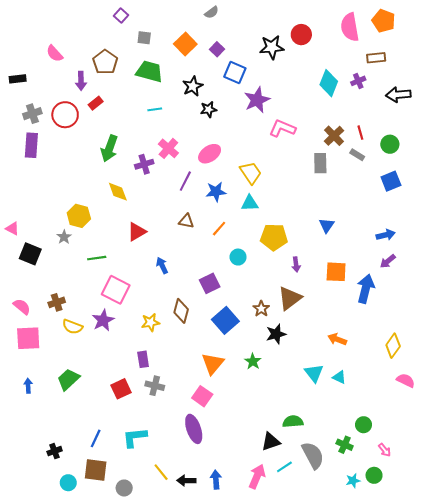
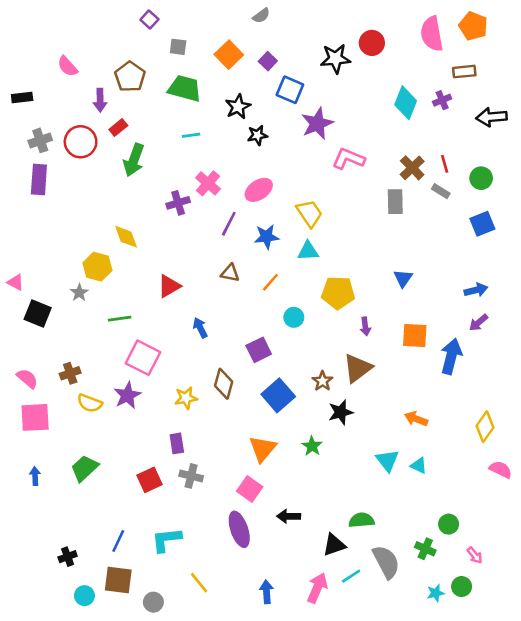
green arrow: (109, 148) -> (134, 160), moved
yellow diamond: (118, 192) -> (126, 237), moved
black arrow: (186, 481) -> (289, 516), moved

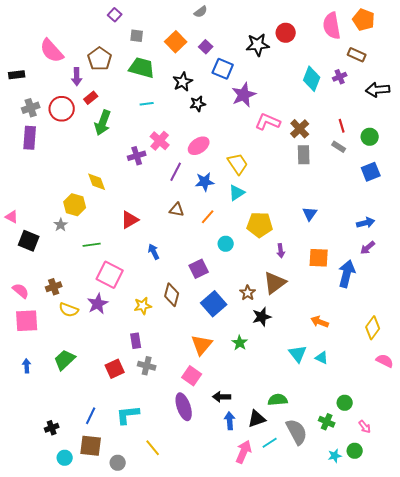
pink semicircle: (68, 66) -> (52, 51), size x1.5
brown rectangle: (464, 72) -> (357, 55), turned 30
brown cross: (412, 168) -> (300, 129), moved
cyan triangle: (308, 251) -> (237, 193), turned -30
blue arrow: (267, 592) -> (230, 421), moved

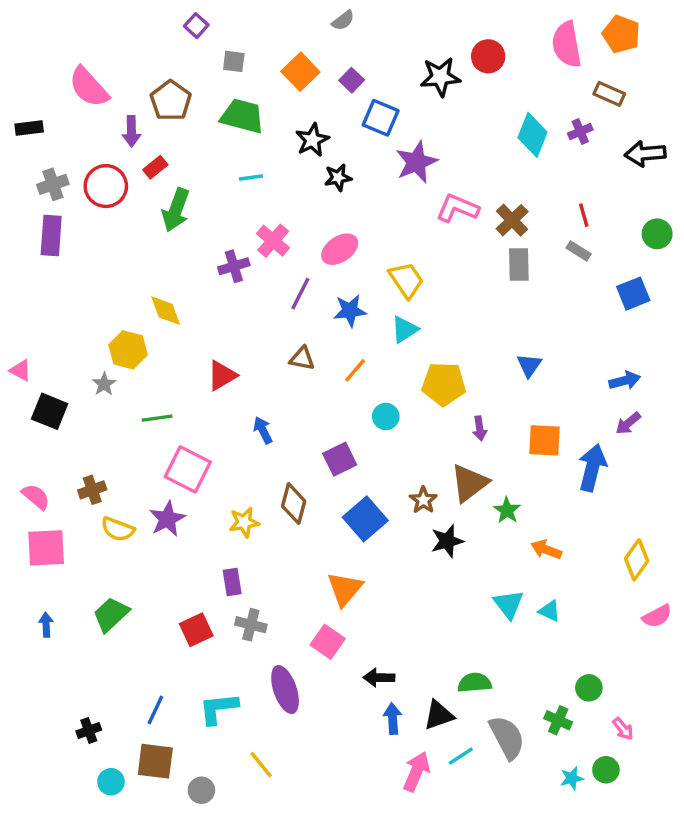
green circle: (370, 137) -> (657, 234), moved
green star: (240, 343) -> (507, 510), moved
pink semicircle: (385, 361) -> (657, 616), turned 126
purple ellipse: (184, 407) -> (285, 690), moved

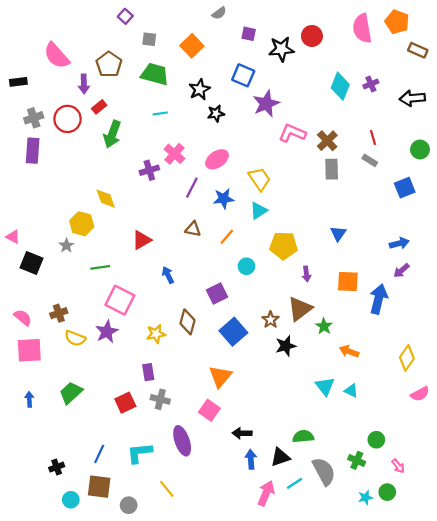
purple square: (352, 80) -> (249, 34), moved, turned -32
brown rectangle: (609, 94) -> (418, 50), moved

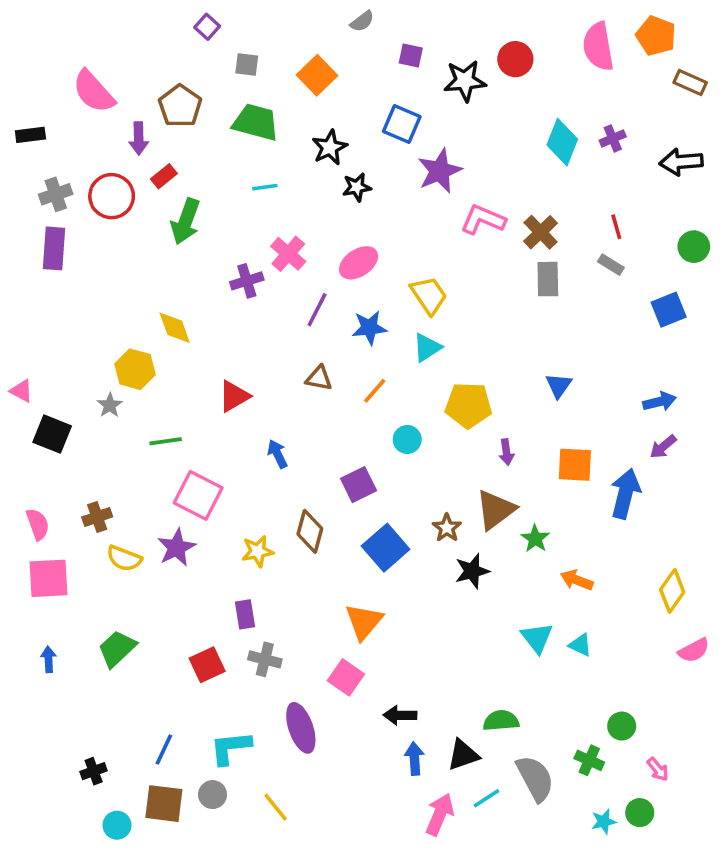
pink semicircle: (23, 318) -> (38, 524), turned 30
gray circle: (129, 505) -> (213, 795), moved

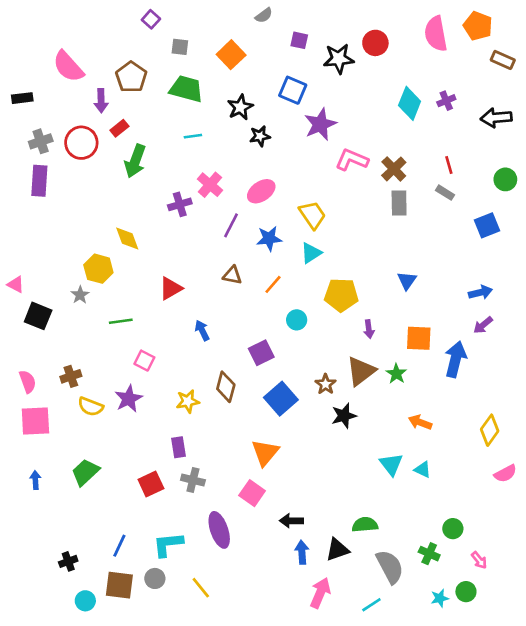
pink square: (198, 495) -> (144, 361), size x0.6
green star: (535, 539) -> (396, 374), moved
cyan line: (487, 798) -> (371, 605), moved

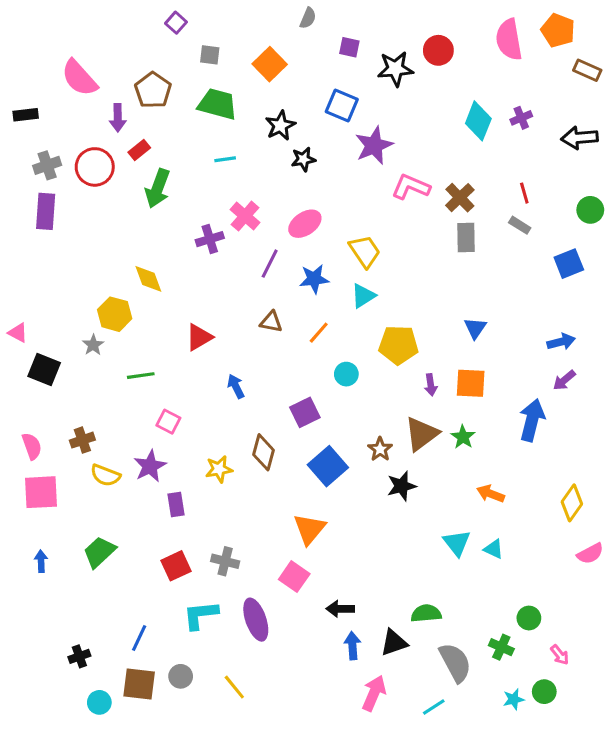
gray semicircle: (264, 15) -> (308, 18), turned -30
orange square: (419, 338) -> (471, 383), moved
purple rectangle: (179, 447) -> (176, 504), moved
cyan L-shape: (168, 544) -> (201, 615), moved

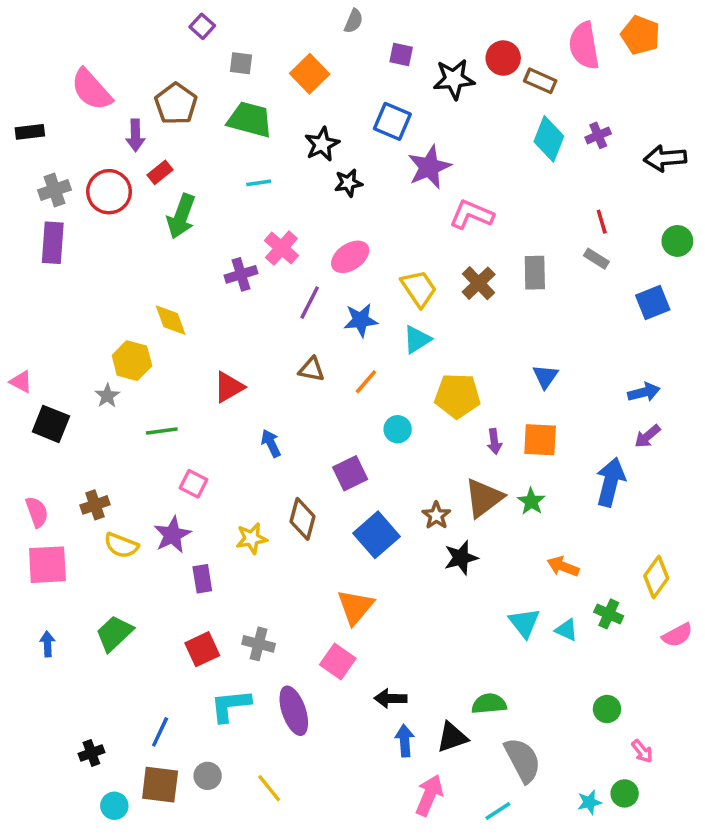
brown rectangle: (587, 70) -> (540, 81), moved
brown cross: (460, 198) -> (479, 283), moved
green cross: (501, 647) -> (609, 614), moved

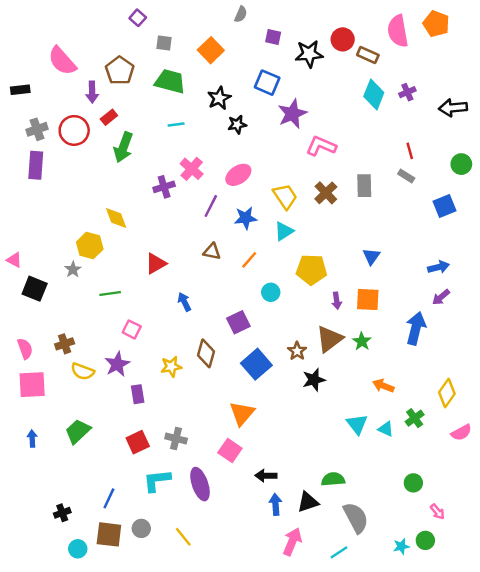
green cross: (609, 614) -> (415, 418), turned 30

